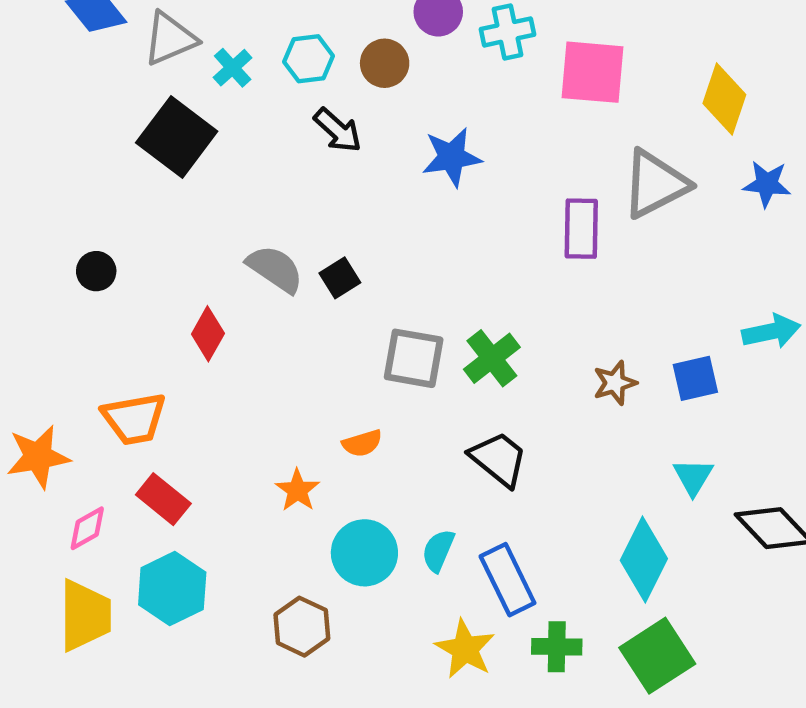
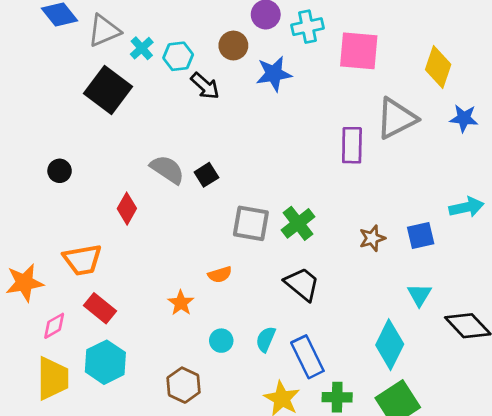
cyan hexagon: (309, 59) -> (178, 56), moved
blue star: (452, 157) -> (274, 74), moved
cyan circle: (364, 553) -> (221, 341), size x0.6

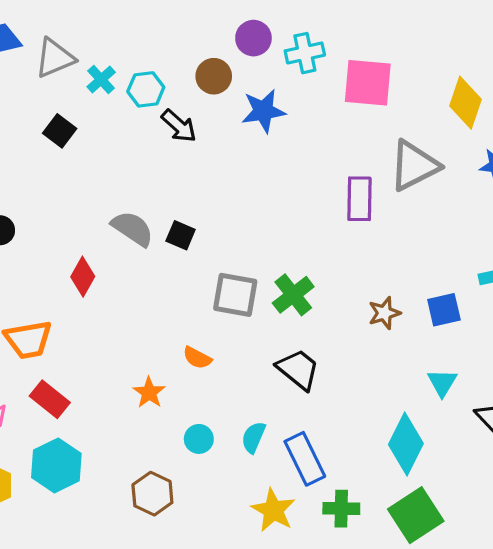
black square: (108, 90) -> (60, 131), size x0.6
black square: (206, 175) -> (181, 235), turned -35
orange semicircle: (220, 275) -> (197, 358), turned 45

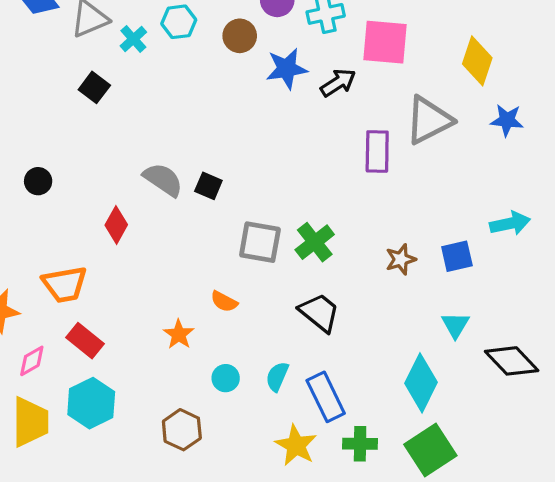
cyan hexagon: (146, 89) -> (179, 22), moved
black arrow: (179, 126) -> (338, 83), moved, turned -75

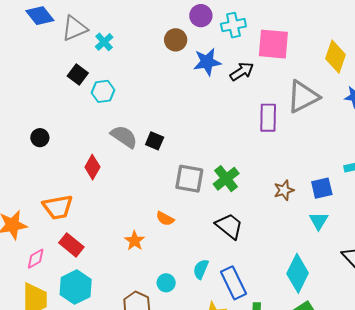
cyan hexagon: (179, 22) -> (103, 91), moved
cyan triangle: (455, 325) -> (319, 221), moved
cyan circle: (226, 378) -> (166, 283), moved

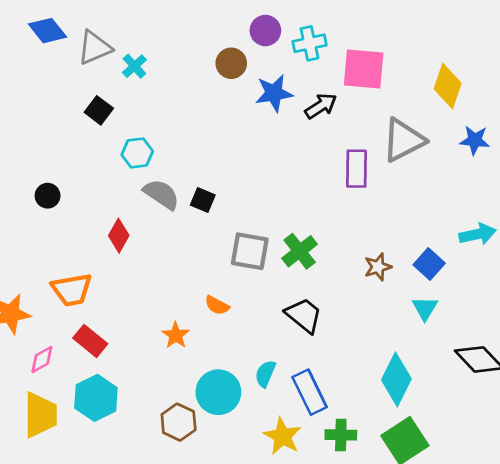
cyan hexagon: (103, 91) -> (137, 153), moved
blue square: (322, 188) -> (429, 264), turned -35
cyan circle: (166, 283) -> (218, 392), size x1.8

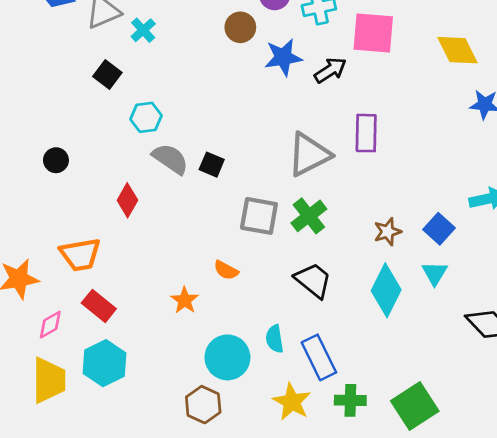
yellow diamond: (448, 86) -> (458, 50), turned -45
gray triangle: (403, 140) -> (309, 155), moved
cyan semicircle: (265, 374) -> (275, 339), turned -32
cyan diamond: (396, 379) -> (386, 290), moved
brown hexagon: (179, 422) -> (203, 405), moved

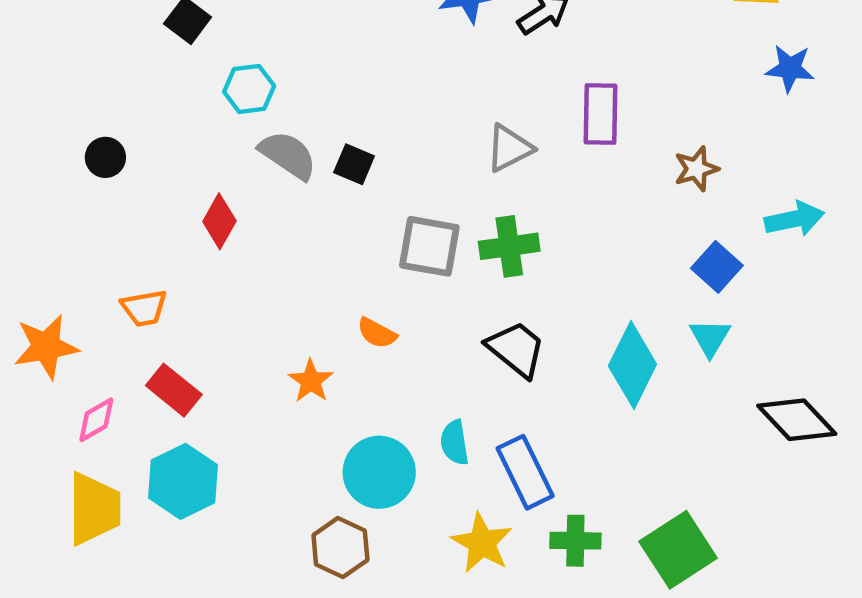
gray triangle: (309, 155) -> (509, 148), size x0.7
green cross: (309, 216) -> (509, 246), turned 30
brown star: (388, 232) -> (696, 169), moved
orange trapezoid: (80, 255) -> (144, 308), size x0.7

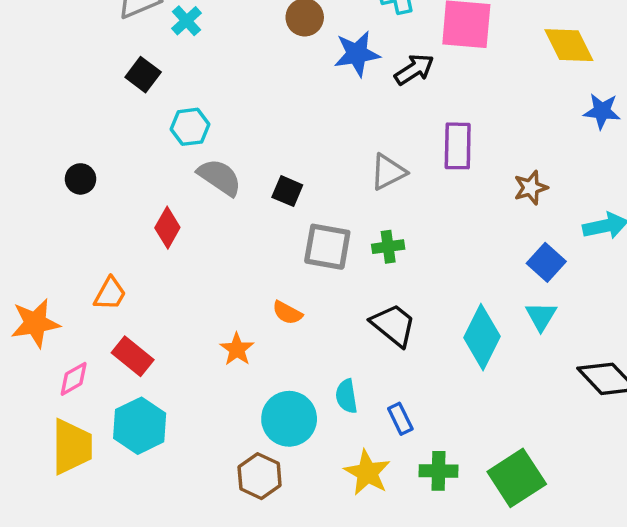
black square: (354, 164) -> (287, 191), moved
green cross: (509, 246) -> (388, 247), size x0.7
orange trapezoid: (144, 308) -> (110, 294), turned -51
blue rectangle: (525, 472) -> (400, 419), size x0.6

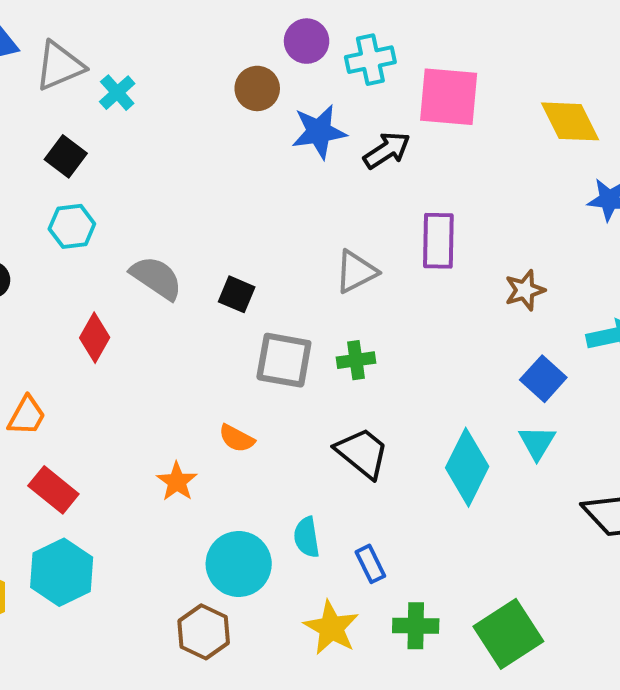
cyan hexagon: (190, 127) -> (72, 226), moved

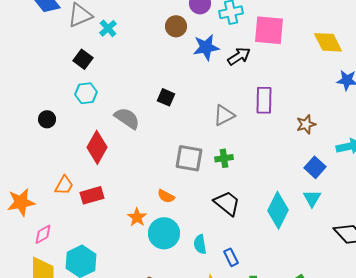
black square: (237, 294) -> (166, 97), moved
red diamond: (95, 338) -> (97, 147), size x1.4
red rectangle: (53, 490) -> (92, 195), moved, turned -55
cyan circle: (239, 564) -> (164, 233), moved

